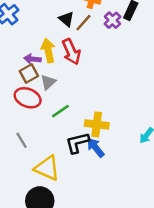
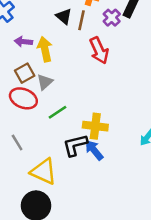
brown line: (83, 23) -> (81, 20), turned -30
red arrow: (71, 52) -> (99, 50), moved
purple arrow: (32, 59) -> (23, 42), moved

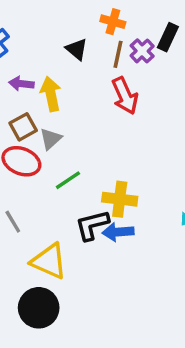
brown line: (81, 20) -> (118, 54), moved
blue arrow: (94, 150) -> (118, 232), turned -55

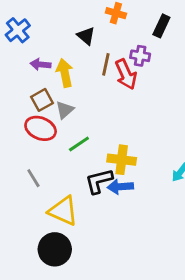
purple cross: (142, 51) -> (140, 56), moved, turned -36
brown line: (118, 54) -> (106, 64), moved

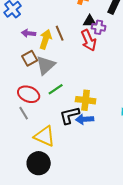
black triangle: (86, 36) -> (90, 21), moved, turned -40
brown line: (106, 64) -> (60, 33), moved, turned -35
yellow arrow: (65, 73) -> (46, 39), turned 30
gray triangle: (65, 110) -> (46, 65), size x1.5
red ellipse: (41, 128) -> (29, 94), moved

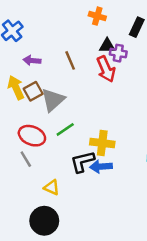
yellow arrow: (46, 39) -> (16, 88), moved, turned -42
yellow triangle: (45, 136) -> (52, 187), size x0.6

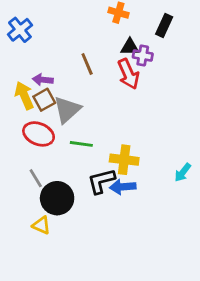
purple arrow: (32, 60) -> (43, 80), moved
green line: (65, 129) -> (81, 144), turned 42
red ellipse: (32, 136) -> (39, 134), moved
yellow triangle: (52, 187) -> (41, 225), moved
black circle: (44, 221) -> (57, 198), moved

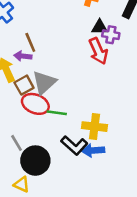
brown line: (87, 64) -> (30, 42), moved
brown square: (44, 100) -> (24, 85), moved
red ellipse: (39, 134) -> (35, 104), moved
black L-shape: (101, 181) -> (74, 145), turned -124

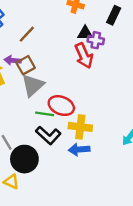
brown line: (30, 42) -> (27, 34), moved, turned 66
brown square: (24, 85) -> (26, 65), moved
red ellipse: (35, 104) -> (61, 106), moved
black L-shape: (74, 145) -> (48, 135), moved

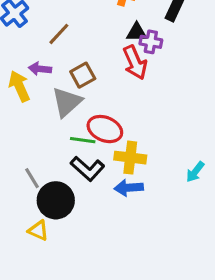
brown square: (26, 65) -> (83, 75), moved

